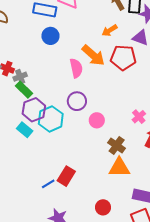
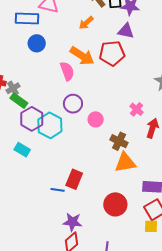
orange arrow: (110, 30) -> (86, 23), moved
cyan rectangle: (25, 130) -> (22, 150), moved
blue line: (48, 184) -> (58, 190), turned 48
red circle: (103, 207) -> (115, 204), size x1.5

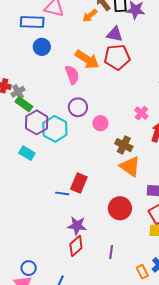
orange arrow: (86, 23) -> (90, 16), moved
purple triangle: (126, 31) -> (115, 34), moved
orange triangle: (125, 163) -> (130, 166), turned 45

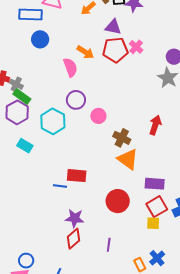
orange arrow: (87, 59) -> (85, 52), size x0.7
gray cross: (18, 92) -> (16, 84), turned -32
pink cross: (141, 113) -> (136, 47), moved
purple hexagon: (37, 122) -> (17, 112), moved
red rectangle: (79, 183) -> (77, 176), turned 72

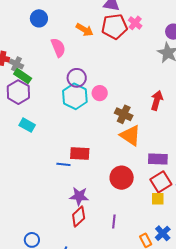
pink semicircle: (70, 67) -> (58, 48), moved
cyan hexagon: (53, 121) -> (75, 96), moved

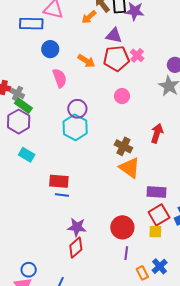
blue circle: (39, 18) -> (50, 49), moved
pink circle: (100, 93) -> (122, 96), moved
red rectangle: (80, 153) -> (59, 181), moved
red circle: (122, 178) -> (122, 227), moved
purple line: (114, 222) -> (126, 253), moved

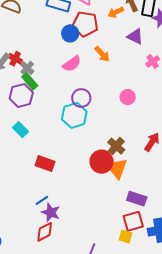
red pentagon: (116, 58) -> (85, 24), moved
pink semicircle: (60, 78) -> (72, 64), turned 60
blue line: (62, 195) -> (42, 200), moved, turned -56
red circle: (122, 227) -> (102, 162), moved

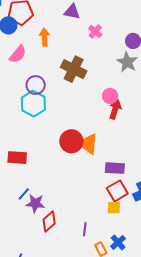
orange arrow: (102, 54) -> (45, 37), turned -126
pink circle: (128, 97) -> (110, 96), moved
brown cross: (116, 146) -> (74, 69), moved, size x1.4
red diamond: (45, 232) -> (49, 222), moved

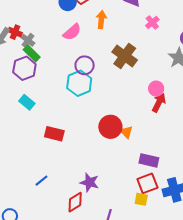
orange triangle: (88, 144) -> (126, 132), size x0.6
blue line: (24, 194) -> (41, 181), moved
purple star: (35, 203) -> (89, 182), moved

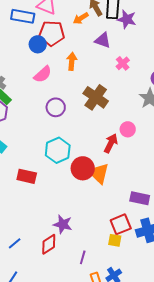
cyan hexagon: (79, 83) -> (58, 150), moved
red arrow: (159, 103) -> (111, 143), moved
orange triangle: (126, 132) -> (99, 173), size x1.6
purple rectangle: (149, 160) -> (140, 198), moved
blue line: (41, 181) -> (15, 243), moved

